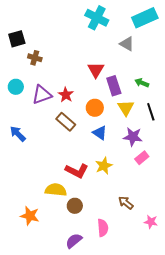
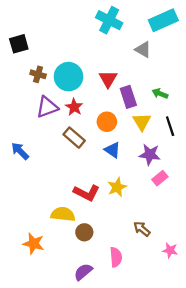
brown cross: (35, 58) -> (38, 74), moved
cyan circle: (16, 87) -> (69, 77), moved, size x1.6

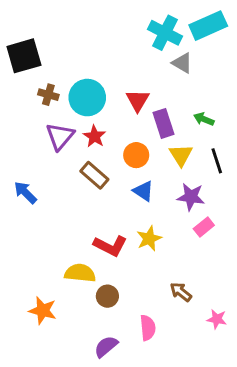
cyan cross: (109, 20) -> (165, 33), moved
black square: (19, 44) -> (24, 56), size x1.4
purple triangle: (47, 107) -> (60, 136), turned -30

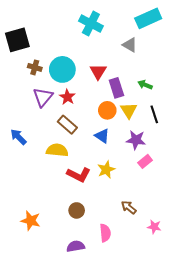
cyan cross: (165, 33) -> (91, 23), moved
orange circle: (136, 155) -> (107, 110), moved
yellow semicircle: (80, 273) -> (57, 150), moved
purple semicircle: (106, 346) -> (76, 246), turned 30

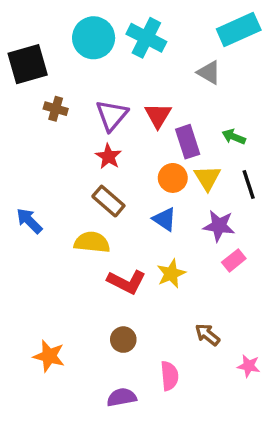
cyan circle: (62, 69) -> (94, 38), moved
purple triangle: (43, 97) -> (112, 115), moved

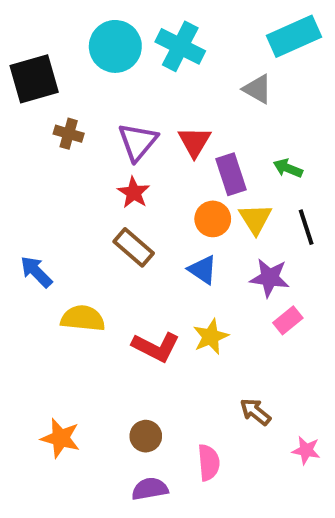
yellow semicircle: (92, 242) -> (83, 318), moved
brown circle: (123, 340) -> (146, 436), moved

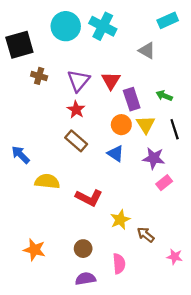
cyan rectangle: (294, 36) -> (168, 20), size x0.7
yellow star: (211, 337) -> (120, 220), moved

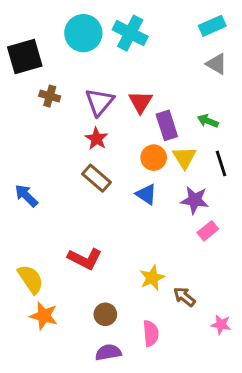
gray triangle: (147, 51) -> (217, 64), moved
yellow semicircle: (47, 181) -> (31, 279), moved, turned 50
red L-shape: (89, 198) -> (85, 259), moved

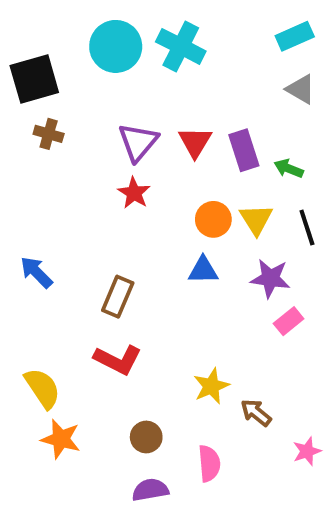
brown cross: (50, 96) -> (49, 134), moved
purple rectangle: (167, 125) -> (244, 150), moved
brown rectangle: (97, 178) -> (118, 297), moved, turned 72
blue triangle: (146, 194) -> (203, 270), turned -35
pink star: (221, 325) -> (307, 451), turned -30

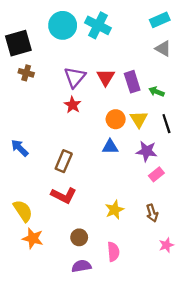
brown arrow: (256, 413) -> (152, 213), moved, turned -147

